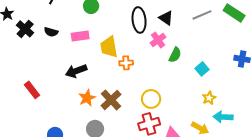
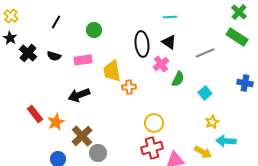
gray line: (202, 15) -> (205, 53), moved
orange star: (87, 98) -> (56, 122), moved
brown cross: (111, 100) -> (82, 136), moved

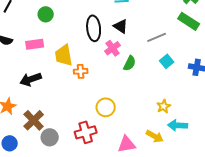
cyan square: (205, 93) -> (167, 61), moved
red cross: (152, 148) -> (86, 132), moved

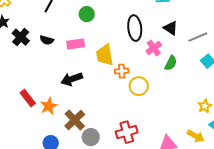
black triangle: (121, 26) -> (171, 28), moved
yellow circle: (106, 107) -> (139, 86), moved

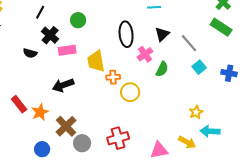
black triangle: (171, 28) -> (162, 34), turned 42
black cross: (21, 37) -> (50, 35), moved
gray line: (198, 37) -> (189, 43), turned 72
black semicircle: (47, 40) -> (30, 53), moved

